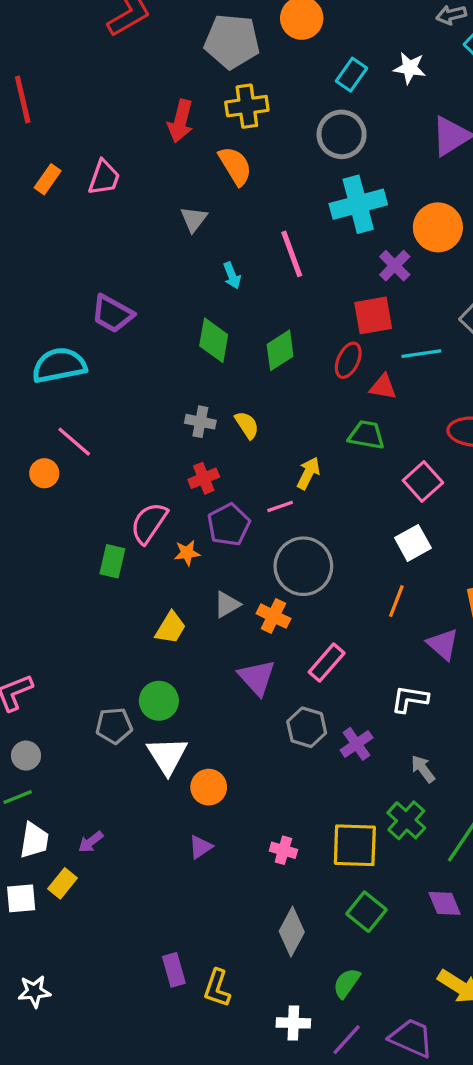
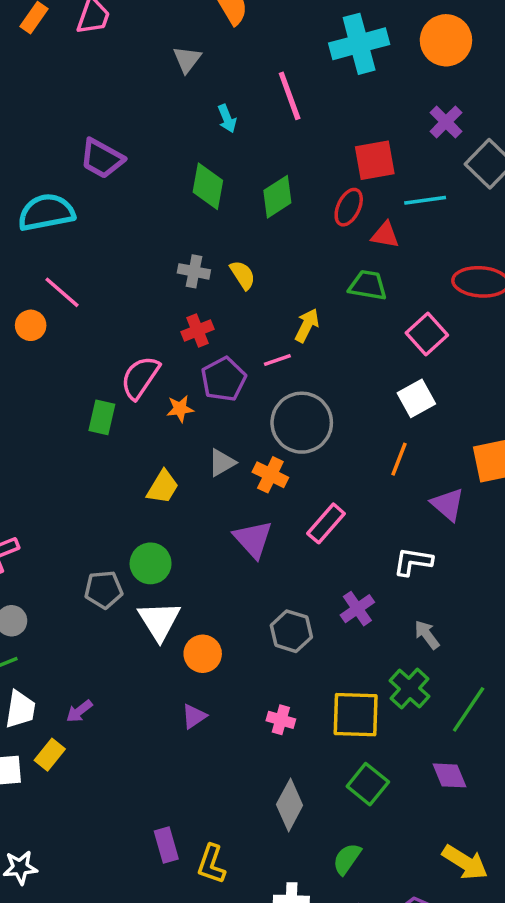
orange circle: (438, 227) -> (446, 40), moved
purple cross: (395, 266) -> (446, 122), moved
gray hexagon: (307, 727) -> (291, 631), moved

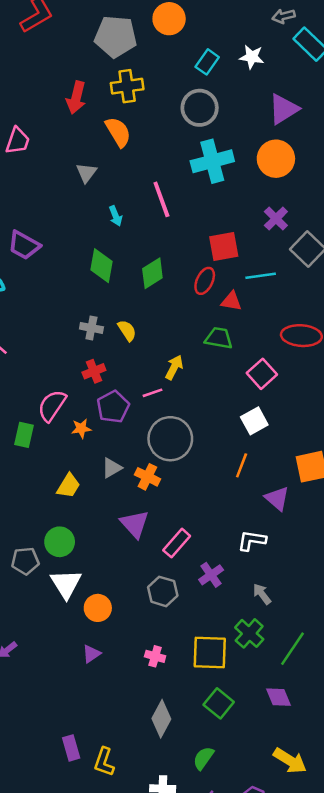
pink rectangle: (326, 523) -> (177, 543), moved

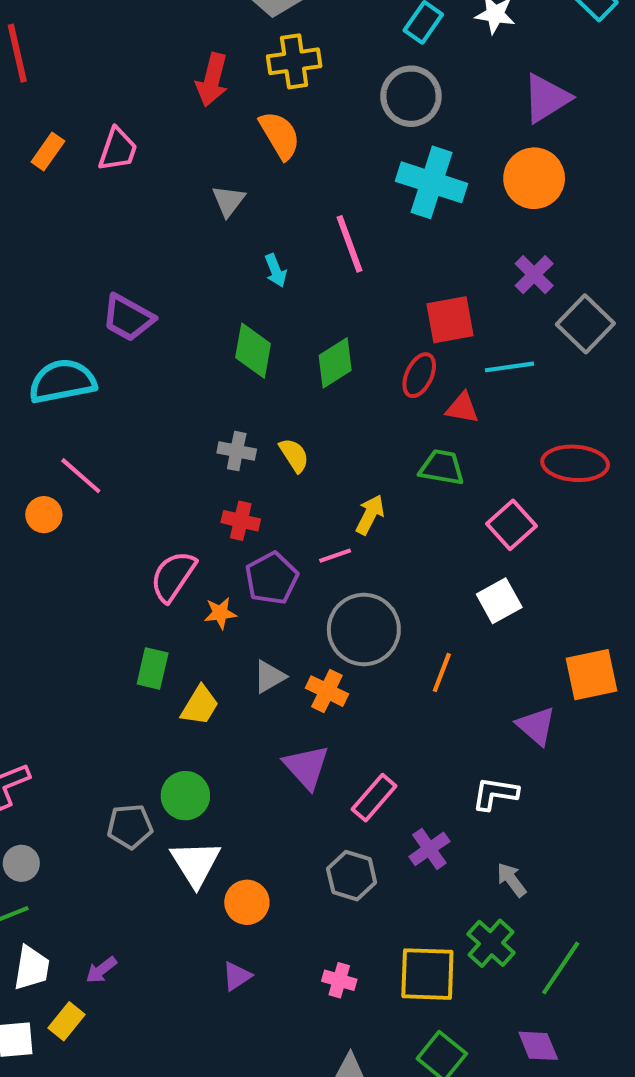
cyan cross: (212, 161) -> (432, 182), turned 33
red cross: (94, 371) -> (241, 521), turned 35
green rectangle: (24, 435) -> (153, 668), moved
orange line: (242, 465) -> (442, 673), moved

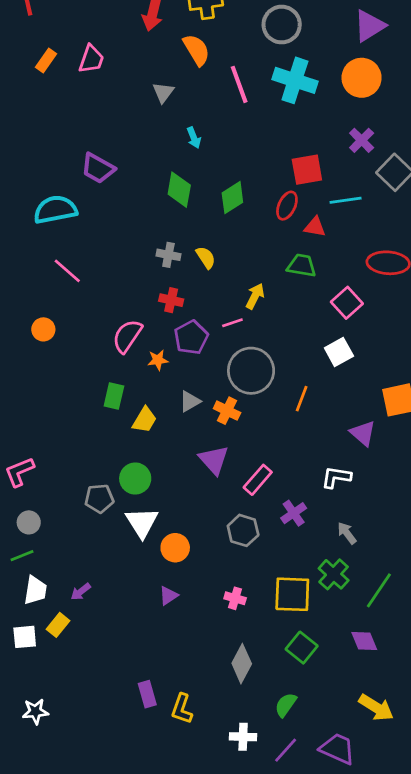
pink line: (349, 244) -> (239, 84), moved
orange circle: (44, 515) -> (43, 329), moved

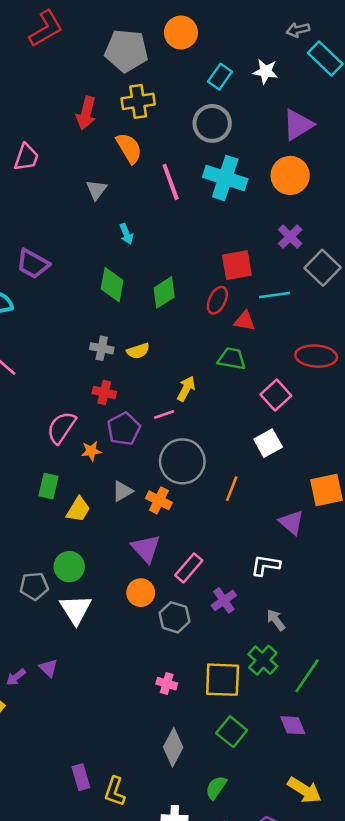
yellow semicircle: (206, 258) -> (138, 351), turned 105
orange circle: (175, 548) -> (141, 593), moved
purple triangle: (168, 596) -> (48, 668), moved, turned -42

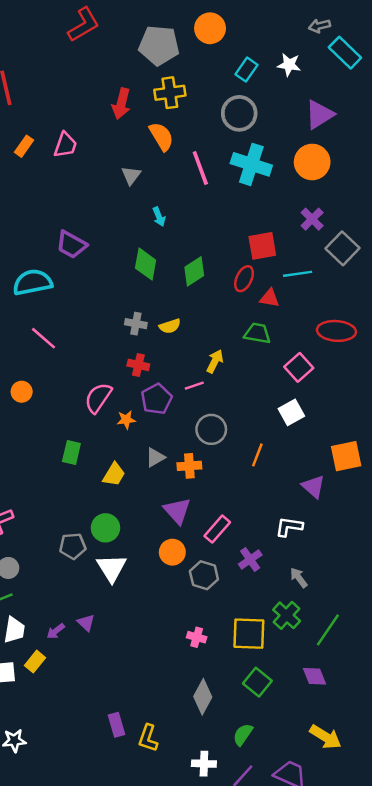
gray circle: (182, 461) -> (211, 429), size x0.7
green rectangle: (48, 486) -> (71, 452), moved
orange cross: (159, 500) -> (189, 466), turned -30

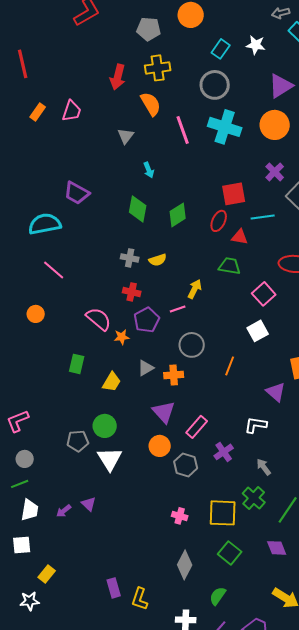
gray pentagon: (159, 45) -> (149, 29), size x0.7
pink semicircle: (98, 398) -> (99, 319), turned 96
yellow rectangle: (35, 662) -> (47, 574), moved

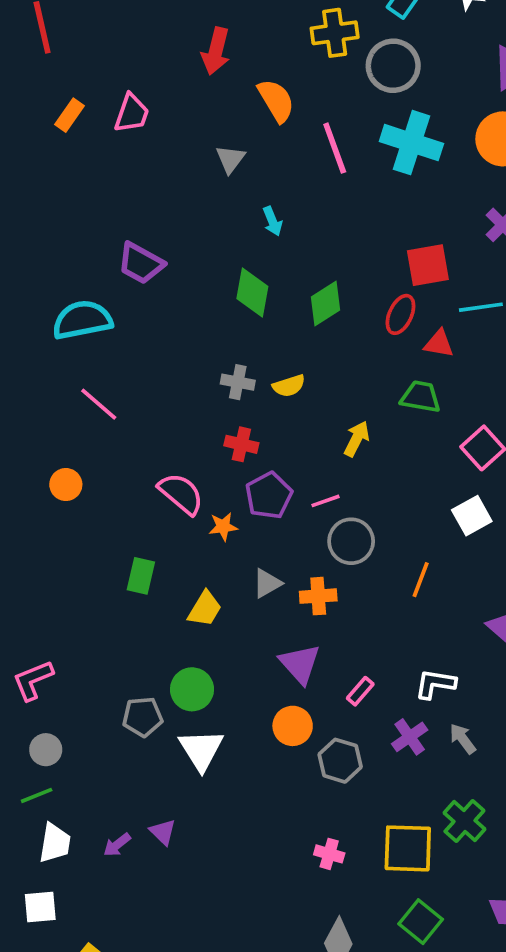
yellow cross: (158, 68) -> (335, 33), moved
pink line: (178, 309) -> (326, 501), moved
white L-shape: (256, 425) -> (435, 684), moved
pink rectangle: (197, 427) -> (360, 691), size x0.7
gray arrow: (264, 467) -> (463, 739), moved

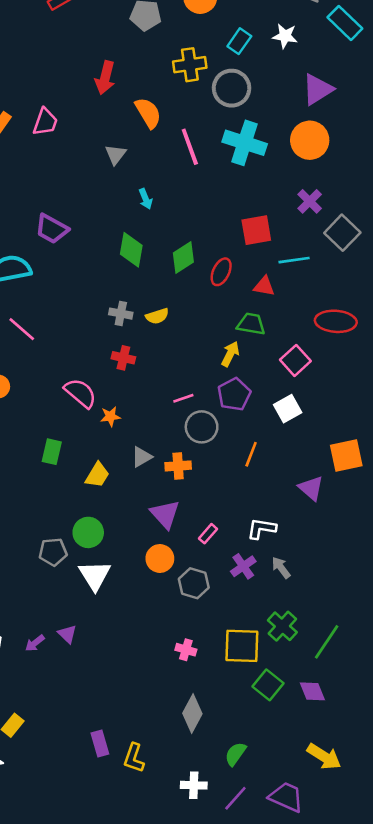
red ellipse: (400, 314) -> (221, 272), moved
yellow arrow: (357, 439) -> (230, 354), moved
purple pentagon: (269, 495) -> (234, 394), moved
green square: (421, 922) -> (268, 685), moved

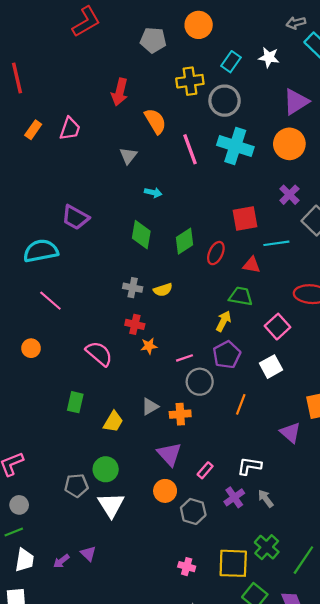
cyan arrow: (146, 199) -> (153, 193), turned -56
orange star: (110, 416) -> (149, 346), moved

